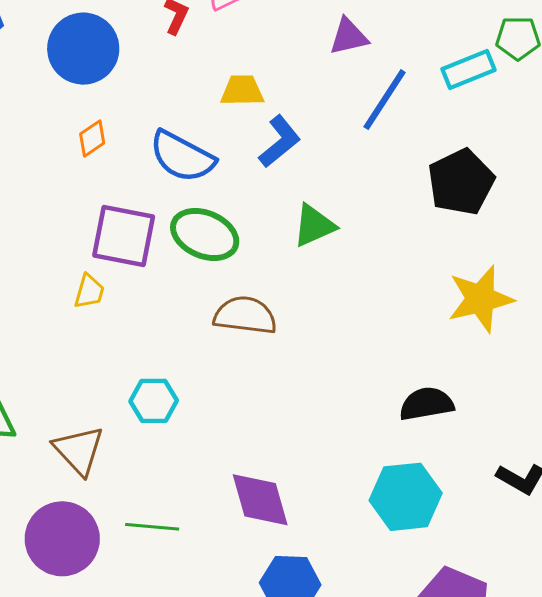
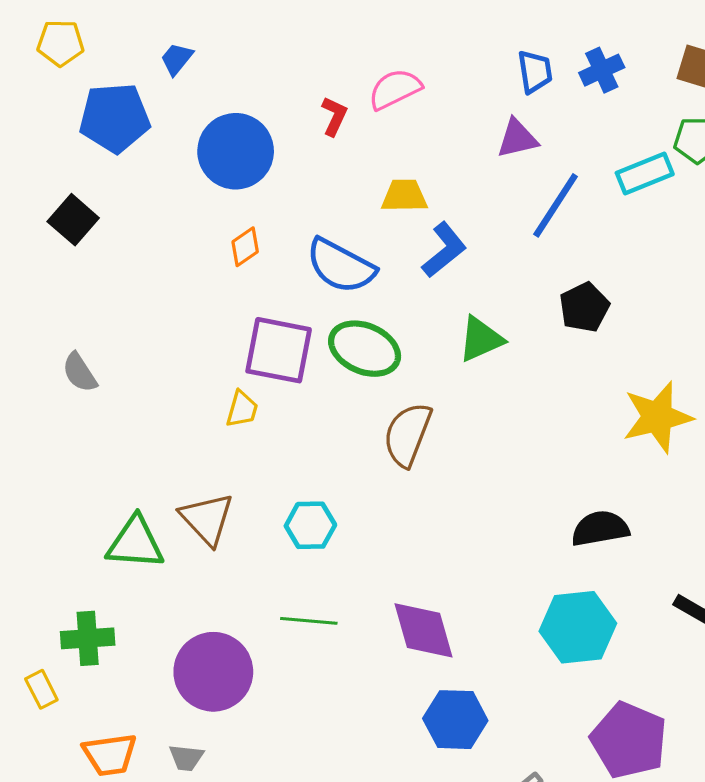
black pentagon: (461, 182) -> (584, 307), moved, size x0.7
brown semicircle: (245, 315) -> (408, 435), turned -76
brown triangle: (79, 450) -> (207, 519), moved
green line: (152, 527) -> (309, 621), moved

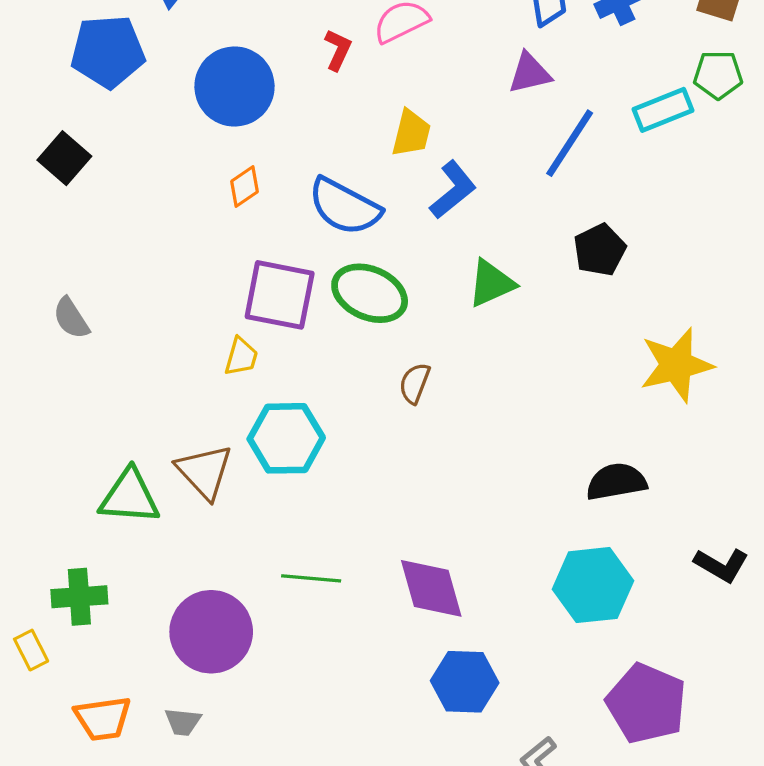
yellow trapezoid: (404, 196) -> (411, 133), turned 105
brown semicircle: (408, 435) -> (415, 383), size x0.6
cyan hexagon: (310, 525) -> (286, 438), moved, size x1.4

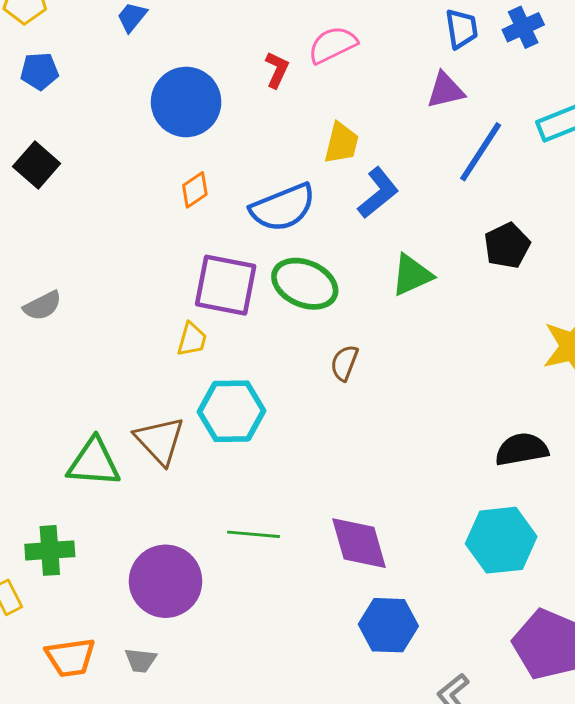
blue pentagon: (108, 51) -> (40, 71), moved, size x0.6
blue semicircle: (345, 207) -> (283, 208), turned -50
gray semicircle: (71, 318) -> (42, 306), turned -84

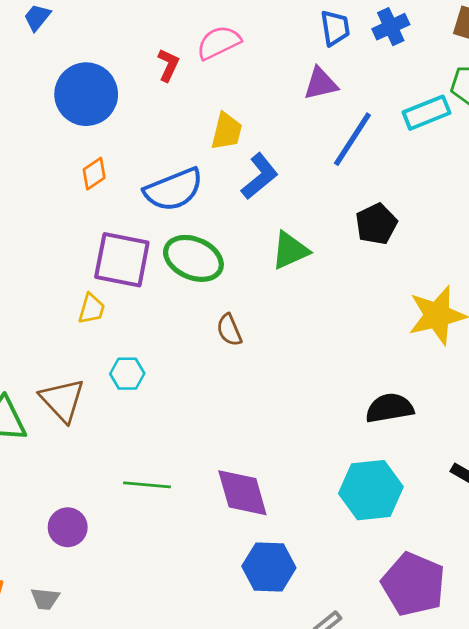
brown semicircle: (344, 363) -> (229, 330), turned -44
cyan hexagon: (232, 411) -> (127, 374), size x0.6
purple circle: (166, 581) -> (68, 527), size x0.6

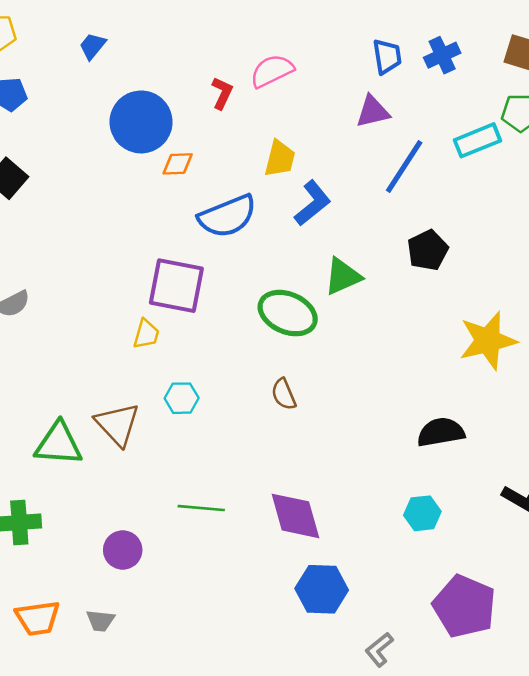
orange diamond: (94, 174) -> (178, 164), moved, turned 32
green ellipse: (193, 258) -> (288, 313), moved
brown semicircle: (229, 330) -> (284, 394), moved
cyan hexagon: (371, 490) -> (422, 513), size x0.6

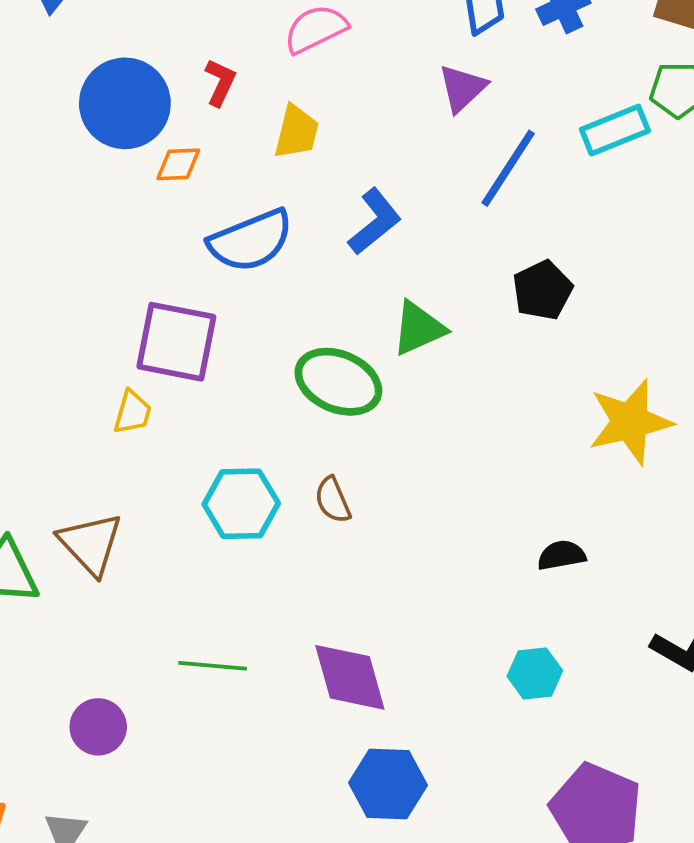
red L-shape: (222, 93) -> (220, 82), moved
purple triangle: (373, 111) -> (462, 88), turned -30
yellow trapezoid: (280, 159) -> (296, 132), moved
cyan hexagon: (182, 398) -> (241, 504), moved, size x1.5
black semicircle: (441, 432) -> (562, 555), size x0.7

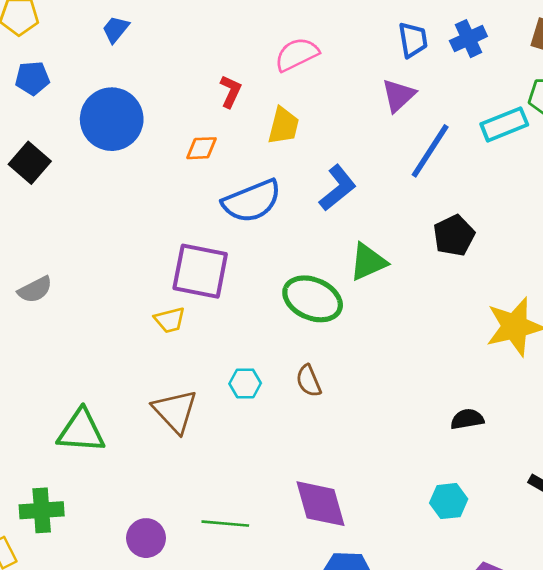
blue circle: (125, 103) -> (112, 119), moved
yellow trapezoid: (133, 412) -> (170, 320), turned 60
cyan hexagon: (241, 504) -> (245, 383), size x0.6
brown triangle: (91, 544) -> (175, 411), moved
green line: (213, 666) -> (225, 524), moved

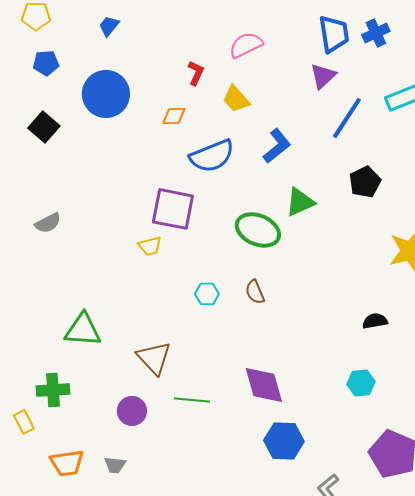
blue trapezoid: (413, 40) -> (334, 34), size x1.4
yellow trapezoid: (283, 126) -> (236, 99), turned 124
brown triangle: (175, 411) -> (154, 358), moved

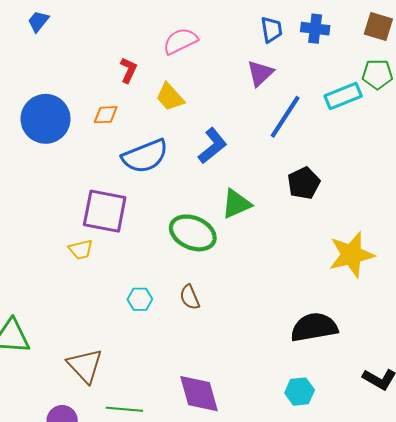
blue cross: (376, 33) -> (315, 29), turned 32
blue trapezoid: (334, 34) -> (272, 30), size x0.7
blue circle: (106, 94) -> (46, 119), moved
black semicircle: (375, 321) -> (314, 327), size x1.8

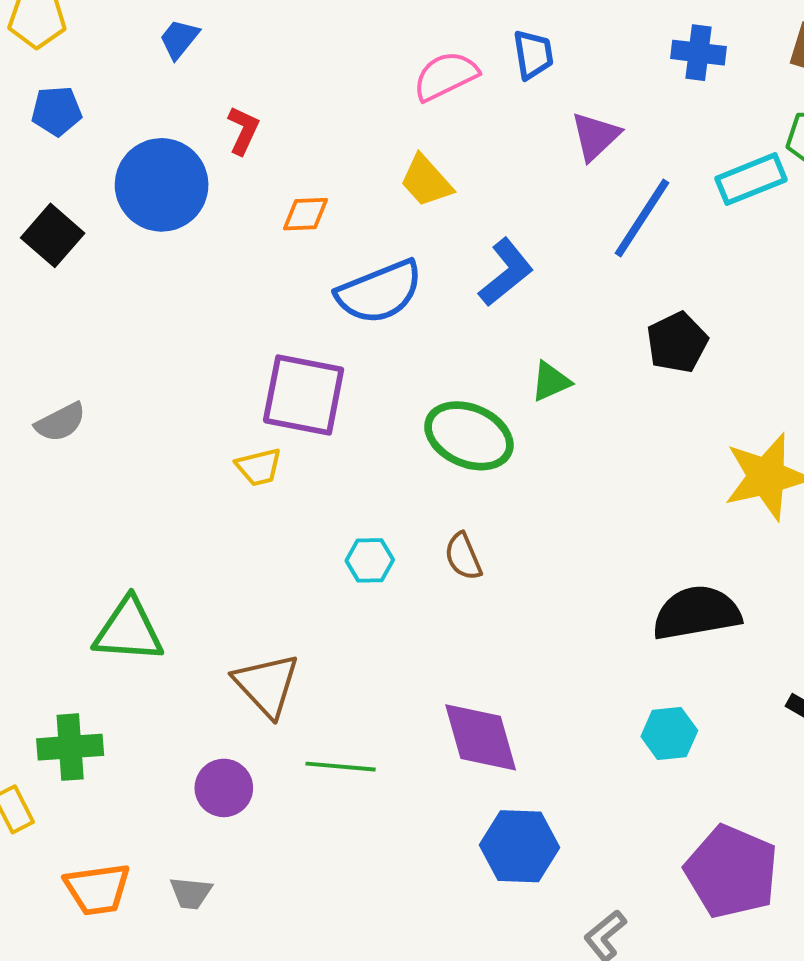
blue trapezoid: (272, 30) -> (533, 55), moved
red L-shape: (128, 70) -> (243, 130), moved
blue circle: (46, 119) -> (162, 185), moved
green triangle: (236, 204) -> (551, 381), size x0.7

